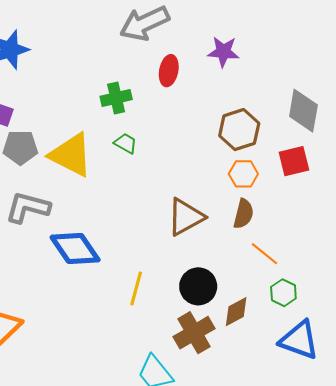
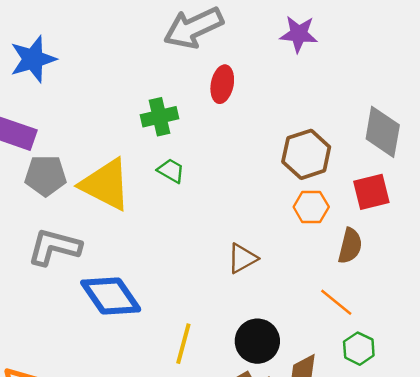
purple star: (223, 52) -> (299, 34), moved
brown semicircle: (243, 214) -> (350, 246), moved
brown triangle: (186, 217) -> (242, 258), size x0.7

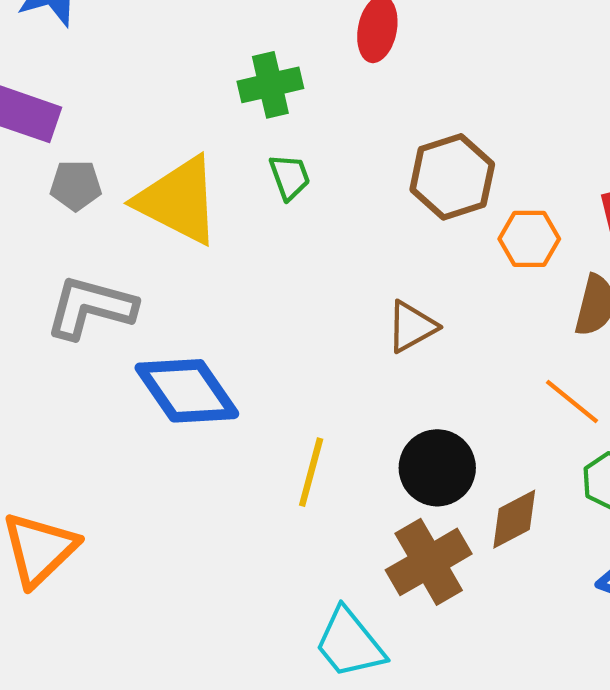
brown hexagon: (306, 154) -> (452, 177), moved
green trapezoid: (171, 171) -> (290, 177), turned 40
gray pentagon: (46, 176) -> (76, 185), size x0.7

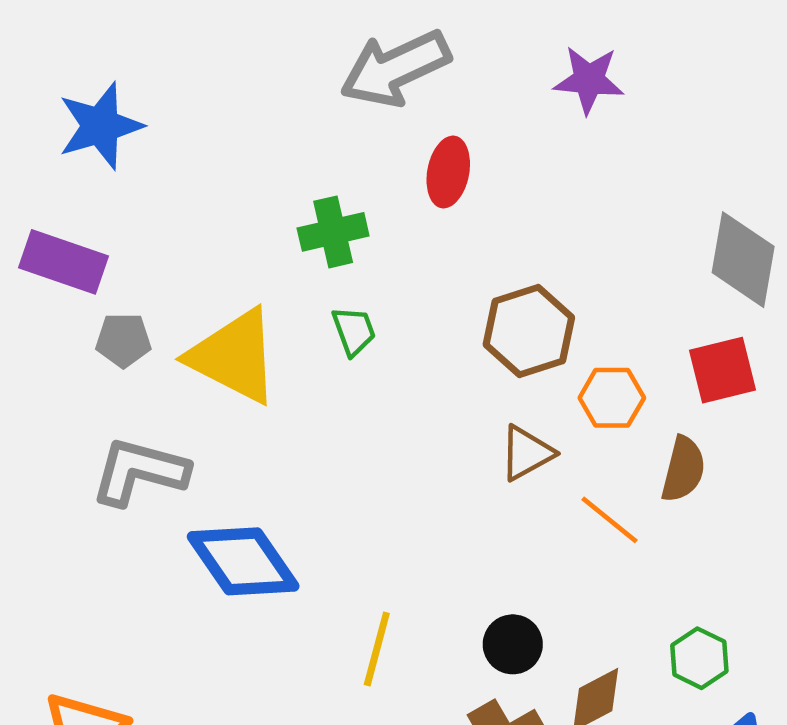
brown triangle: (412, 327) -> (527, 453), moved
orange line: (572, 401) -> (610, 520), moved
black circle: (437, 468) -> (513, 644), size x0.7

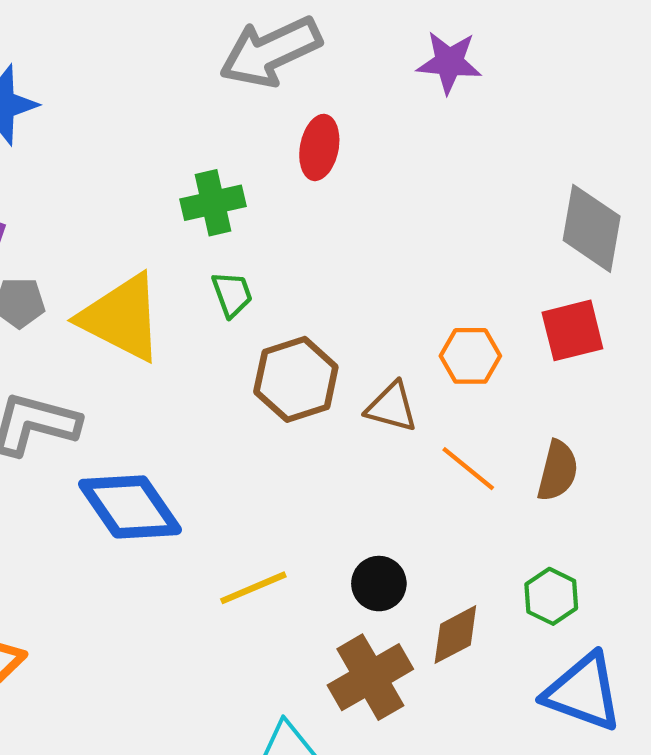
brown hexagon: (529, 331) -> (296, 379), moved
brown triangle: (527, 453) -> (392, 407), turned 44
brown semicircle: (683, 469) -> (558, 471), moved
yellow line: (377, 649) -> (253, 588), turned 52

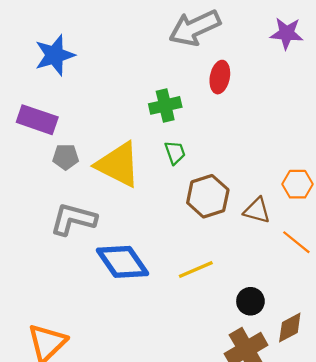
yellow line: (253, 588) -> (196, 270), moved

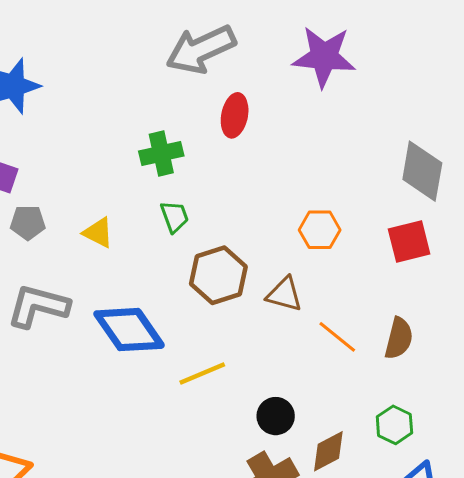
purple star: (287, 33) -> (324, 57), size x1.4
yellow triangle: (118, 165) -> (98, 233), size x0.5
orange hexagon: (297, 184) -> (320, 230), moved
blue diamond: (122, 262) -> (129, 330), moved

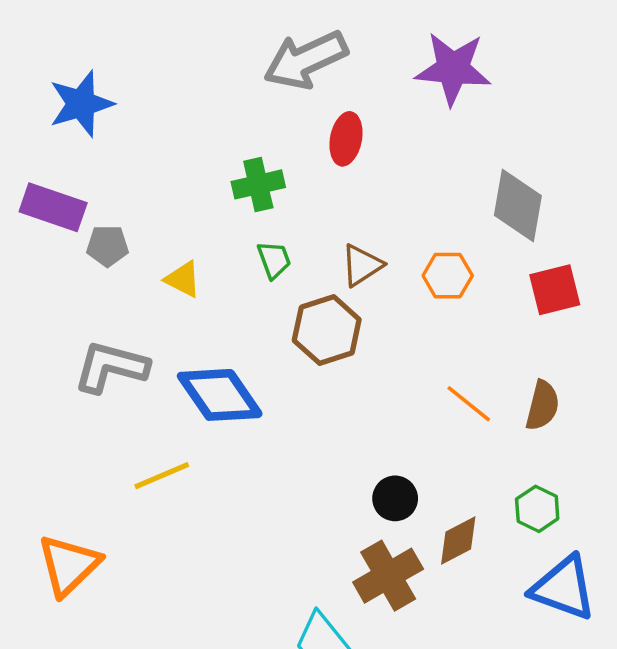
gray diamond: (422, 171) -> (518, 206), moved
gray pentagon: (28, 222) -> (107, 246), moved
brown triangle: (284, 294) -> (362, 265), moved, turned -48
yellow line: (202, 374) -> (162, 476), moved

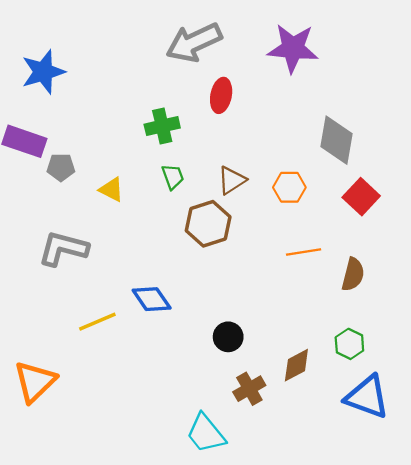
red square: (555, 290) -> (361, 197), turned -33
blue diamond: (220, 395) -> (152, 299), moved, size x0.7
orange line: (469, 404) -> (304, 252), moved, turned -48
black circle: (395, 498) -> (228, 337), moved
brown cross: (388, 576) -> (249, 389), size x0.7

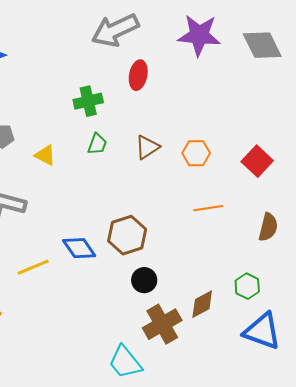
gray diamond: (336, 140) -> (262, 45), moved, turned -36
green trapezoid: (173, 177) -> (97, 144), turned 40
brown hexagon: (208, 224) -> (127, 235), moved
brown semicircle: (353, 274) -> (268, 227), moved
brown cross: (249, 389) -> (162, 324), size x1.4

